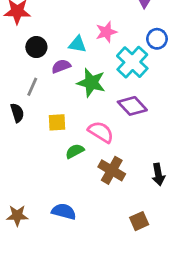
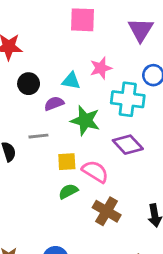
cyan cross: (132, 62) -> (128, 99), turned -36
gray line: (32, 87) -> (38, 136), moved, turned 60
yellow square: (57, 122) -> (67, 162), moved

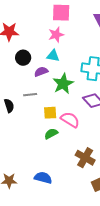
pink star: (101, 68) -> (56, 35), moved
green star: (85, 121) -> (63, 84), turned 30
brown cross: (107, 211) -> (85, 158), moved

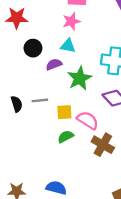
gray line: (30, 95) -> (40, 100), moved
brown cross: (85, 158) -> (103, 145), moved

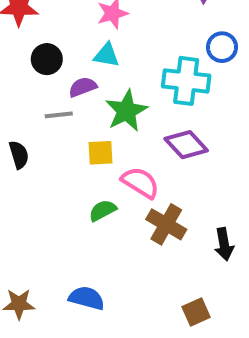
gray line: (40, 100) -> (59, 115), moved
yellow square: (64, 112) -> (101, 153), moved

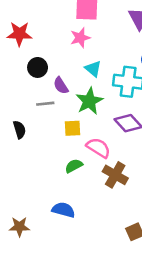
cyan triangle: (107, 55) -> (93, 69), moved, turned 30
purple semicircle: (83, 87) -> (61, 86), turned -102
blue semicircle: (87, 298) -> (63, 210), moved

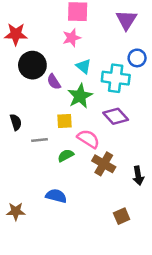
black circle: (38, 67) -> (32, 65), size x1.5
gray line: (45, 104) -> (40, 140), moved

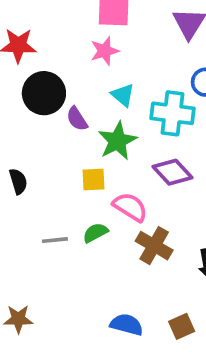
gray line: (40, 140) -> (55, 240), moved
blue semicircle: (56, 196) -> (127, 325), moved

